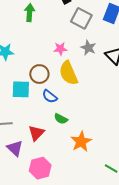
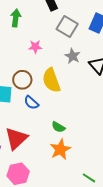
pink star: (60, 49) -> (35, 47), moved
green semicircle: (61, 119) -> (58, 127), moved
red triangle: (36, 133) -> (16, 138), size x1.4

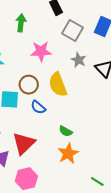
pink star: (35, 47) -> (41, 51), size x1.5

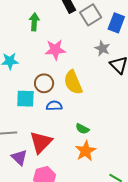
gray square: (73, 30) -> (91, 15), moved, turned 30
gray star: (79, 60) -> (102, 48), moved
blue semicircle: (38, 107) -> (54, 106), turned 140

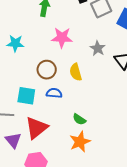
gray star: (102, 48) -> (98, 48), moved
yellow semicircle: (73, 82) -> (76, 72), size x0.7
cyan square: (25, 99) -> (26, 96), moved

